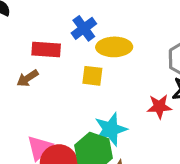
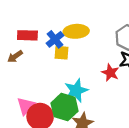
blue cross: (84, 28) -> (55, 39), moved
red star: (159, 106) -> (110, 73), turned 30

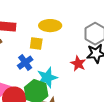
blue cross: (55, 39) -> (25, 63), moved

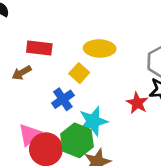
yellow square: (36, 44) -> (79, 73), turned 32

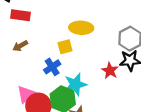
red rectangle: (39, 48) -> (20, 15), moved
yellow square: (79, 73) -> (65, 47), turned 32

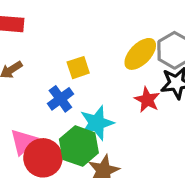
yellow ellipse: (81, 28) -> (140, 54), moved, turned -45

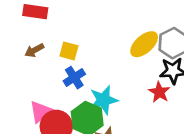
yellow square: (78, 68) -> (69, 51), moved, turned 30
red star: (147, 100) -> (159, 92), moved

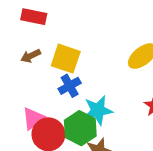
yellow square: (69, 51) -> (66, 59), size x1.5

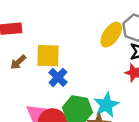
cyan star: (98, 110) -> (106, 105), moved

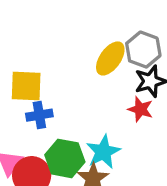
blue cross: (58, 77) -> (39, 115), turned 36

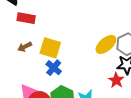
blue cross: (39, 115) -> (54, 68), turned 35

